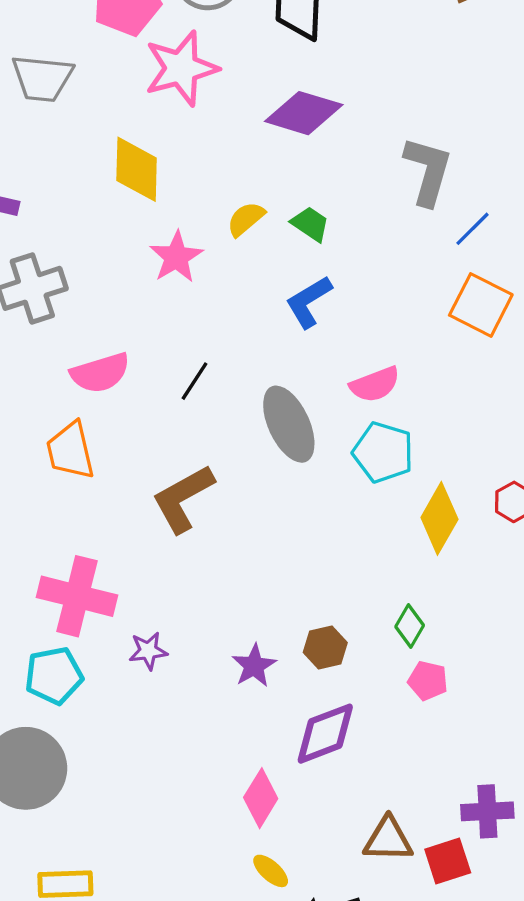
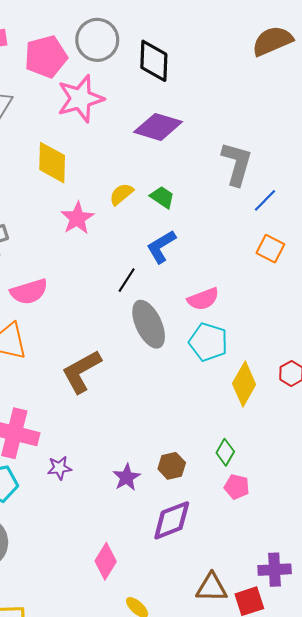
orange square: (481, 305) -> (270, 249), size x0.7
black line: (195, 381) -> (127, 280), moved
pink diamond: (261, 798) -> (106, 561), moved

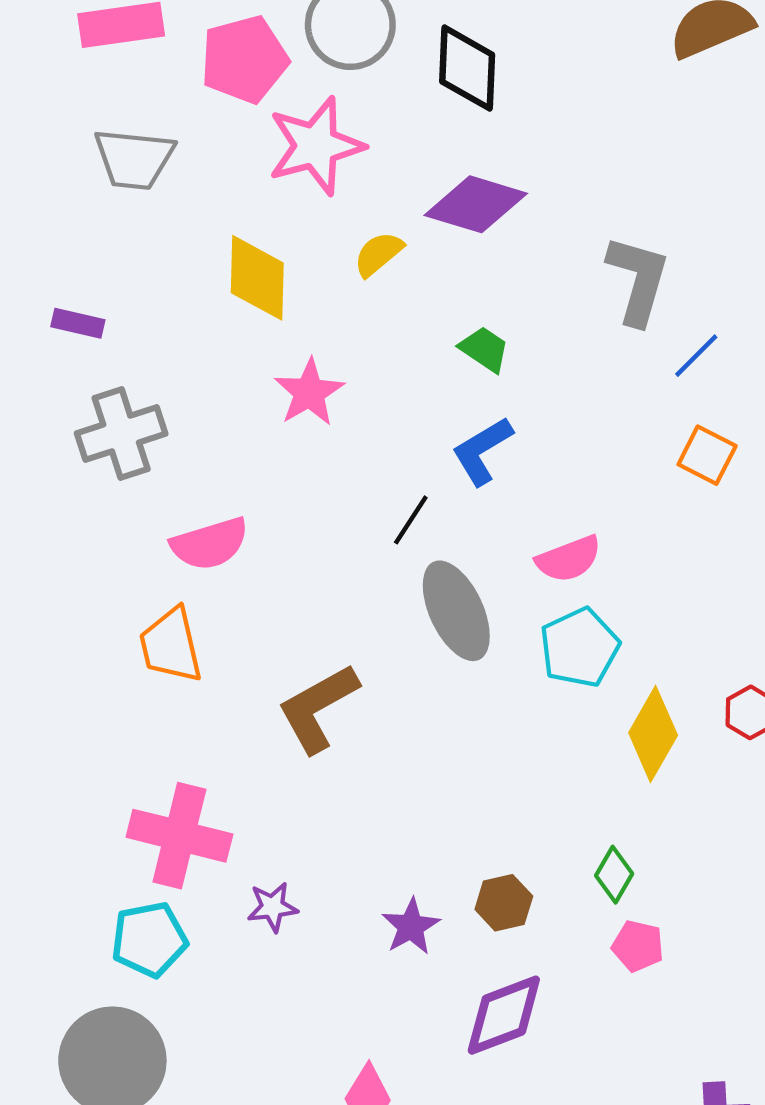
yellow semicircle: (121, 194) -> (378, 254), moved
cyan pentagon: (208, 342) -> (580, 648), turned 30

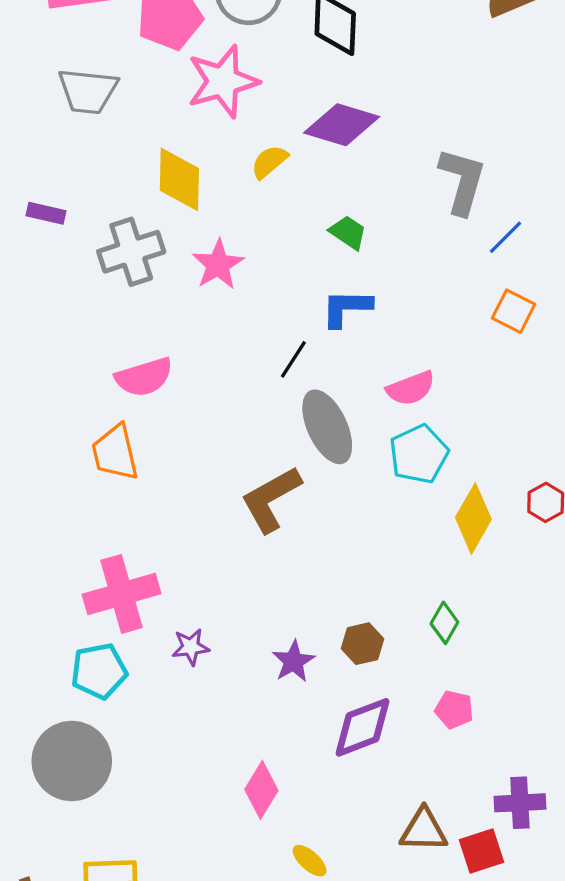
gray cross: (121, 433) -> (131, 252), moved
blue L-shape: (482, 451) -> (346, 308), turned 32
brown L-shape: (318, 708) -> (271, 499), moved
pink cross: (179, 836) -> (122, 594), turned -30
pink pentagon: (638, 946) -> (454, 710), moved

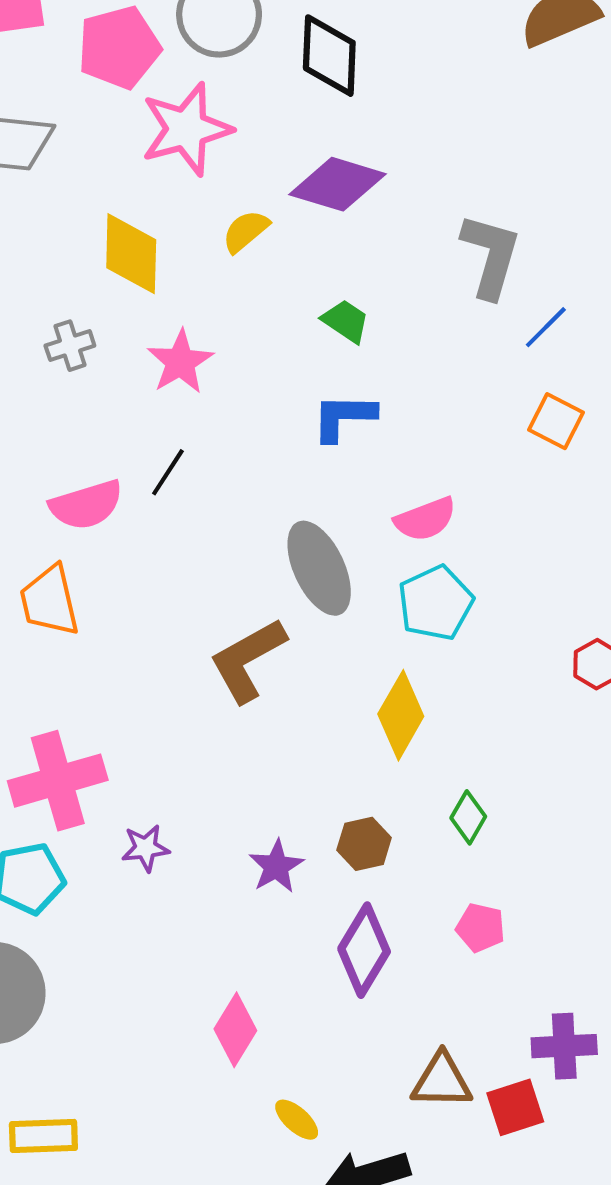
gray cross: (131, 252) -> (70, 346), size x0.6
black line: (293, 359) -> (168, 472), moved
yellow diamond: (473, 518) -> (401, 715), moved
purple diamond: (363, 727) -> (364, 950), turned -38

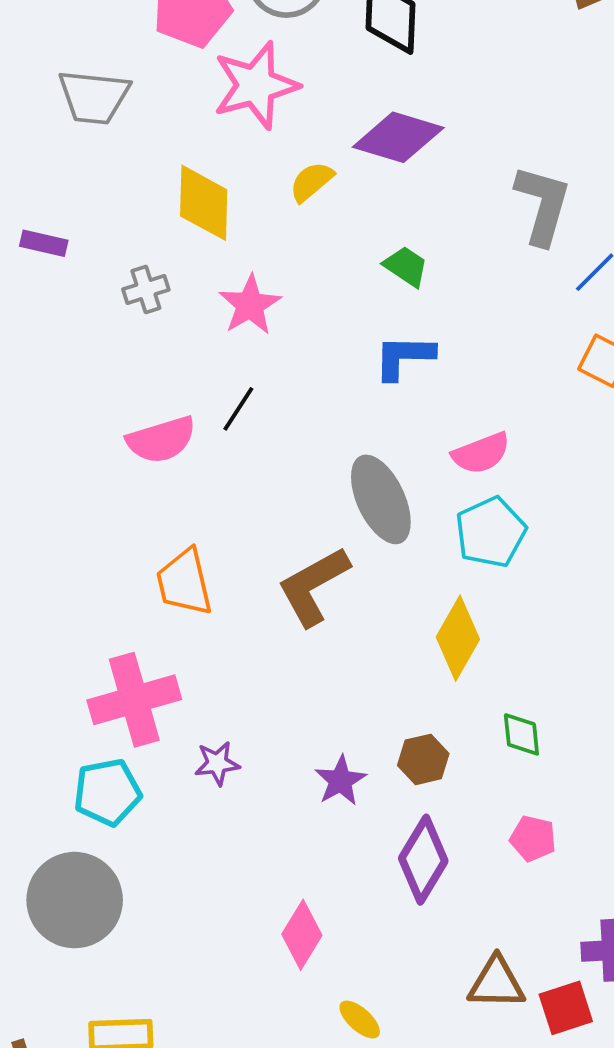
orange trapezoid: (50, 601) -> (184, 582), moved
green diamond: (468, 817) -> (521, 734), turned -36

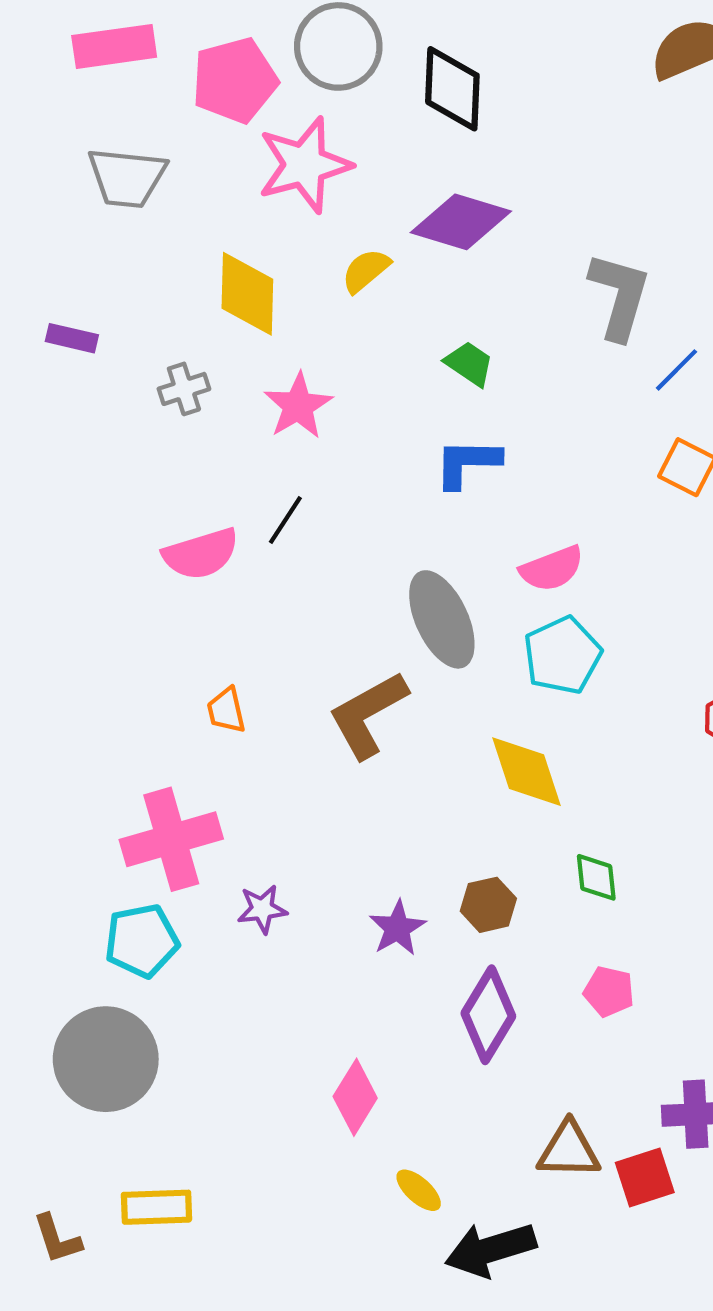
orange trapezoid: (184, 582) -> (226, 710), size x0.6
yellow diamond: (458, 638) -> (526, 772), turned -48

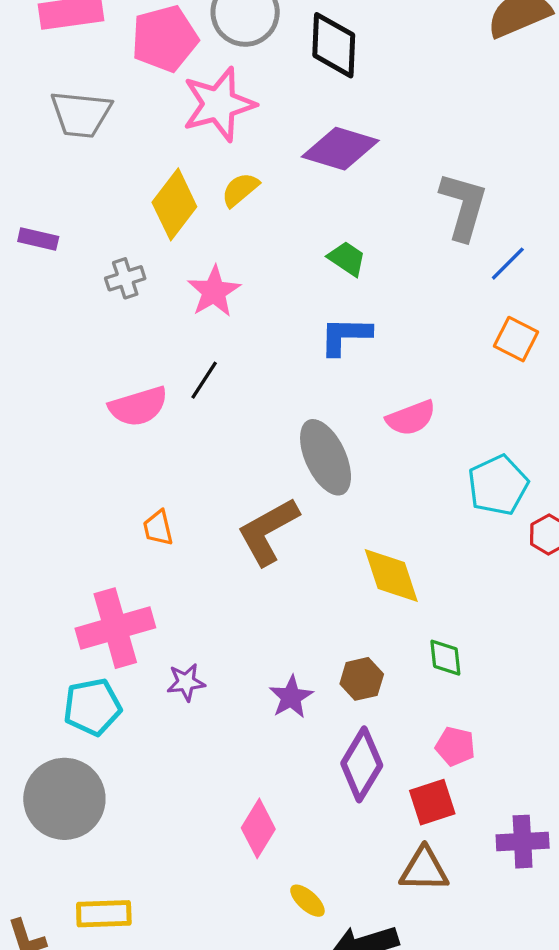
yellow semicircle: (366, 271) -> (240, 190), moved
yellow diamond: (247, 294) -> (174, 204), turned 36
cyan pentagon: (562, 655) -> (498, 485), moved
red square: (645, 1178) -> (432, 802), moved

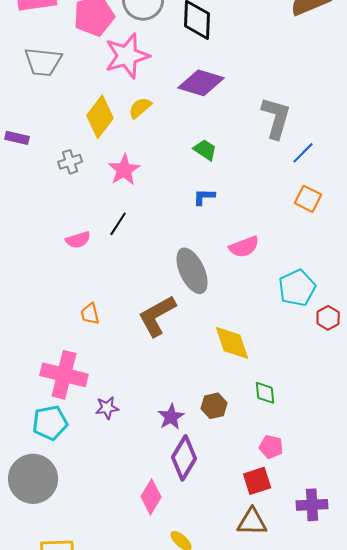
blue L-shape: (345, 336) -> (204, 197), size x0.7
pink semicircle: (138, 406) -> (78, 240), size x0.7
pink cross: (115, 628) -> (64, 375), turned 30
purple diamond: (362, 764) -> (184, 458), moved

